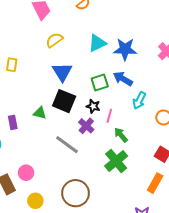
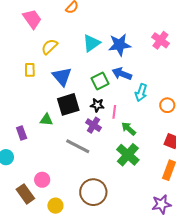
yellow rectangle: (12, 65) -> (30, 70), moved
black square: (64, 101) -> (68, 104), turned -30

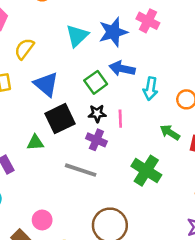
pink cross: (160, 40) -> (148, 21), moved
green arrow: (129, 129) -> (170, 132), moved

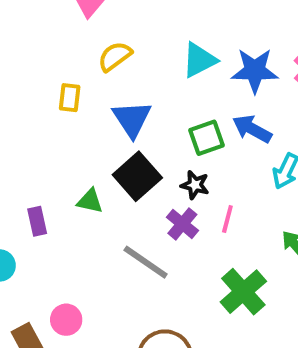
black square: (60, 119) -> (137, 176), turned -32
pink line: (120, 119) -> (227, 219), moved

